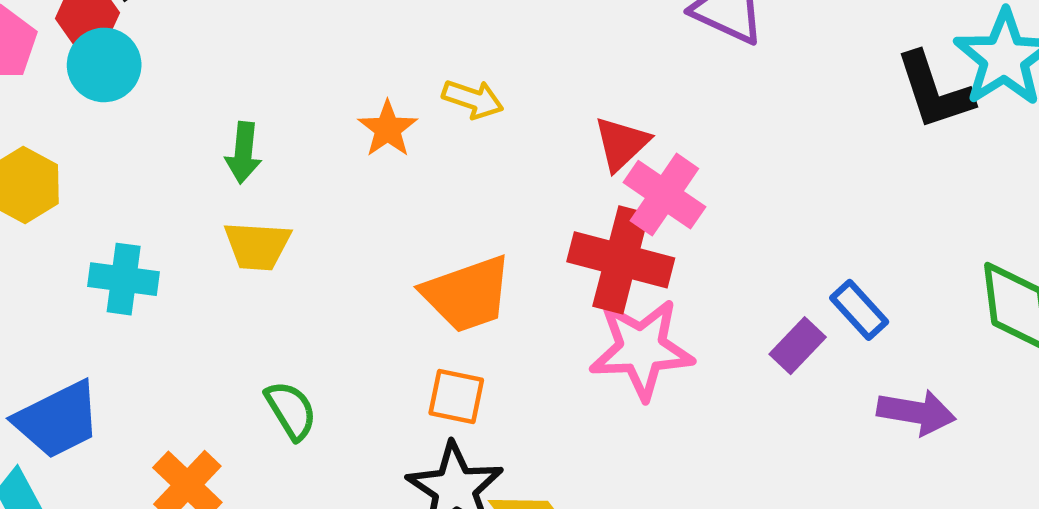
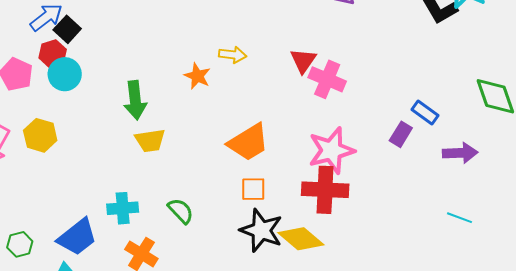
green arrow: (243, 153) -> (135, 100), size x1.4
red cross: (621, 260) -> (325, 190), moved
cyan cross: (124, 279) -> (123, 208), moved

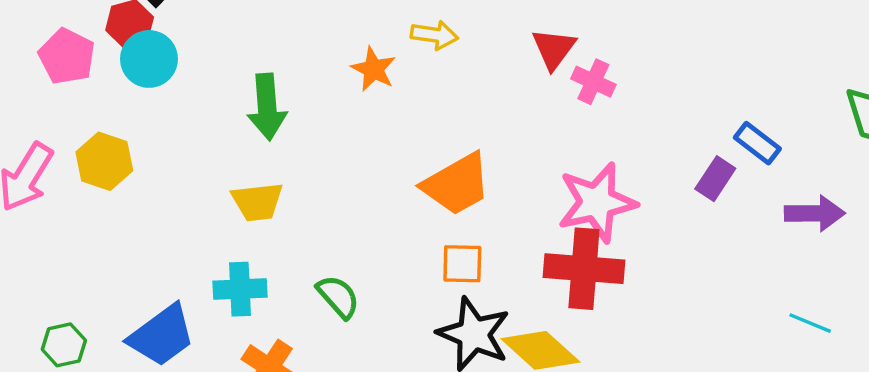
pink cross: (327, 79) -> (593, 82), size x0.7
yellow trapezoid: (150, 141) -> (257, 202), moved

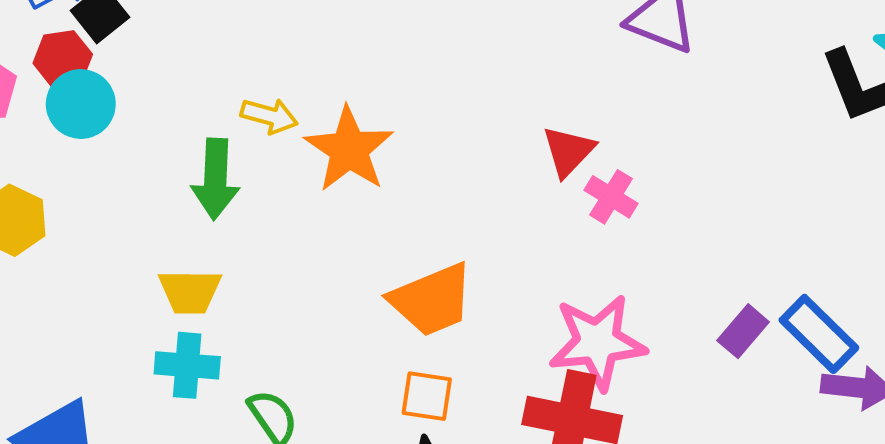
yellow arrow: (435, 35) -> (269, 116), moved
orange star: (374, 69) -> (349, 149), size x1.6
blue rectangle: (757, 143) -> (819, 334), moved, size x1.4
cyan cross: (240, 289) -> (187, 365), moved

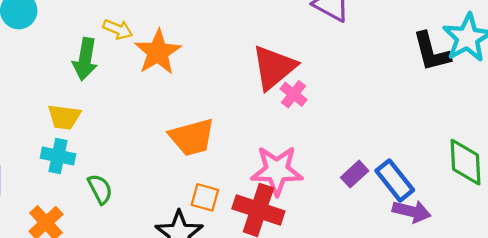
red triangle: (568, 151) -> (274, 67), size x1.6
orange square: (427, 396) -> (205, 197), moved

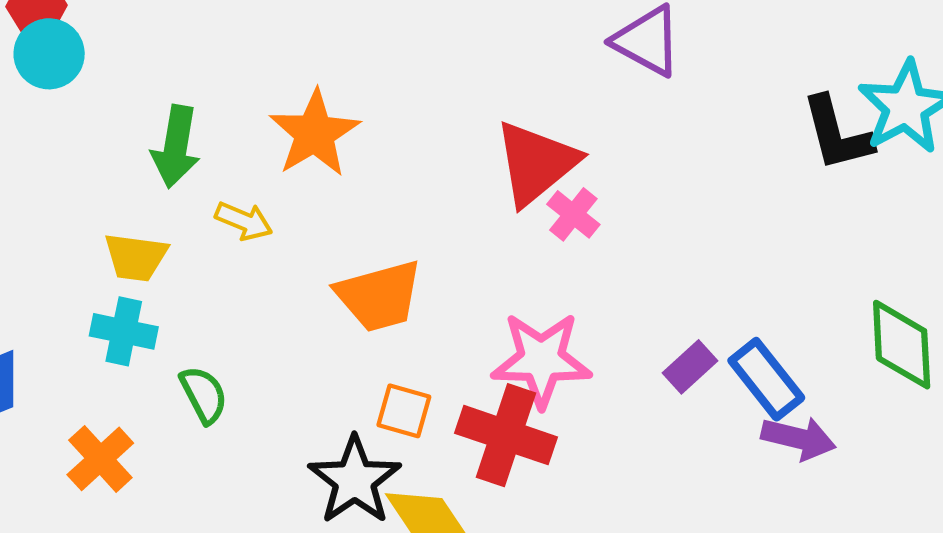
yellow arrow: (118, 29) -> (244, 221), moved

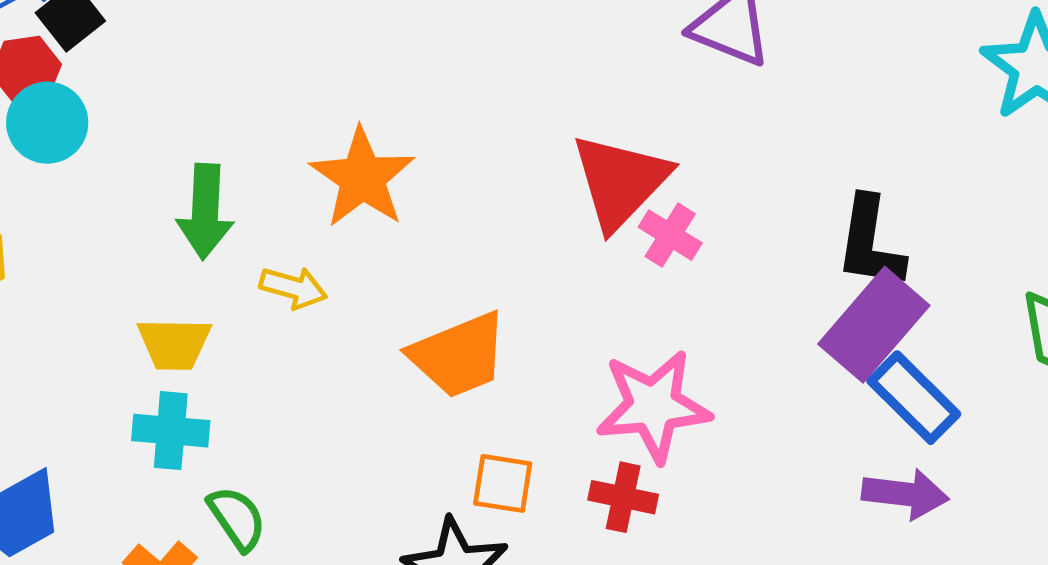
black L-shape: (837, 134) -> (870, 243), moved, turned 30
purple rectangle: (690, 367) -> (874, 325), moved, size x1.8
green semicircle: (204, 395) -> (237, 518), moved
red cross: (506, 435) -> (623, 497), size x0.6
purple arrow: (798, 438) -> (905, 494), moved

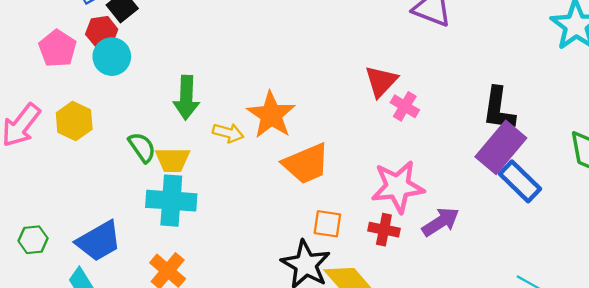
orange star: (362, 178) -> (271, 115), moved
red triangle: (620, 181) -> (381, 81), size x0.7
cyan cross: (171, 431) -> (171, 201), size x1.4
purple arrow: (905, 494) -> (441, 222), moved, turned -39
green semicircle: (237, 518) -> (142, 147), moved

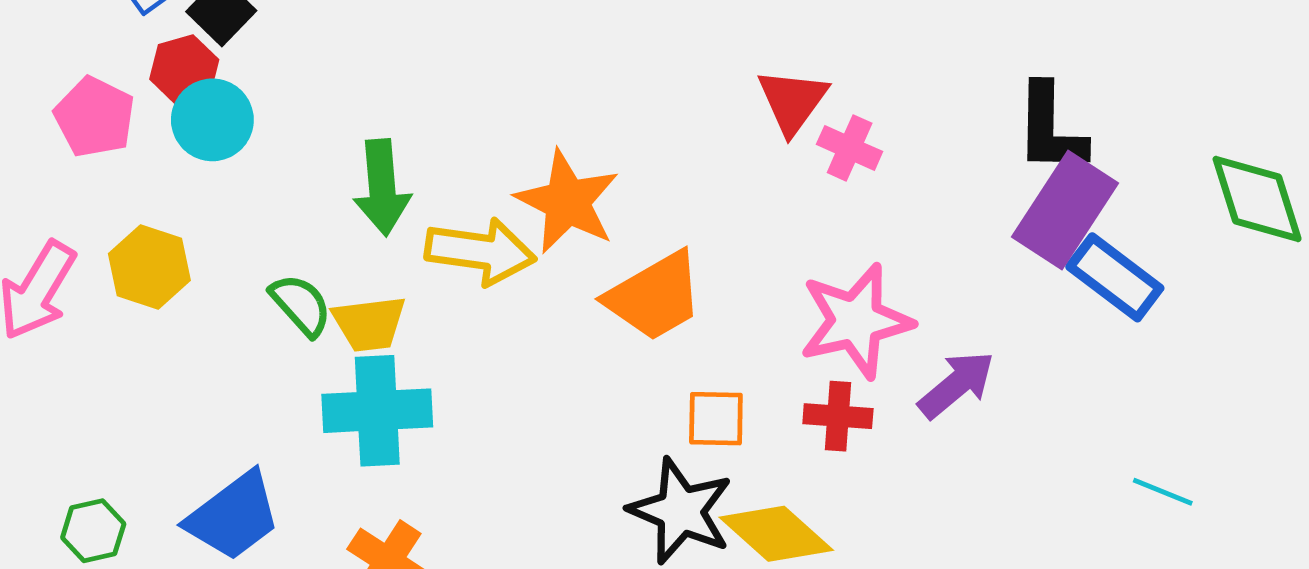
yellow arrow: (228, 133) -> (480, 251), size x1.6

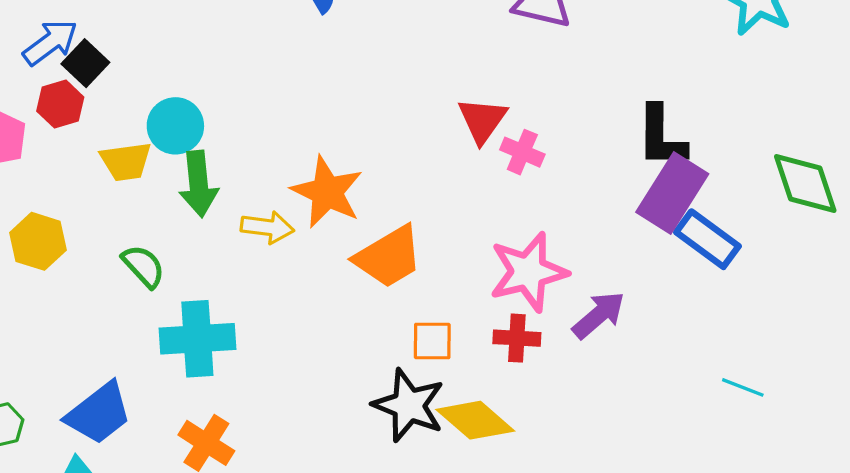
cyan circle: (212, 120) -> (175, 126), moved
yellow arrow: (480, 251) -> (267, 227), size x0.7
yellow trapezoid: (369, 324) -> (126, 161), moved

